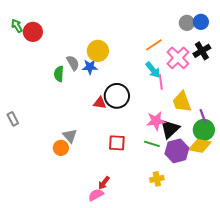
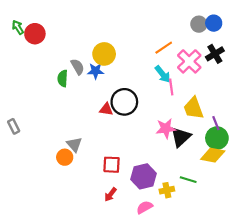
red square: (117, 143) -> (112, 165), moved
green line: (152, 144) -> (188, 180), moved
purple hexagon: (177, 151) -> (143, 176), moved
pink semicircle: (96, 195) -> (145, 207), moved

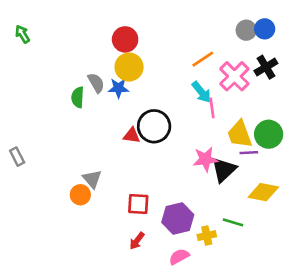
red circle: (35, 34) -> (125, 39), moved
purple line: (216, 123) -> (249, 153), moved, turned -72
green circle: (217, 138) -> (269, 134), moved

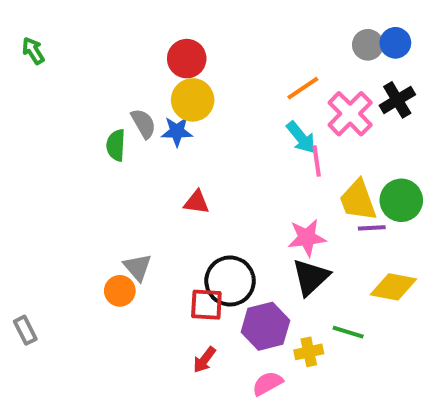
black circle: (154, 126) -> (230, 281), moved
gray rectangle: (17, 157) -> (25, 330), moved
black triangle: (224, 170) -> (311, 277), moved

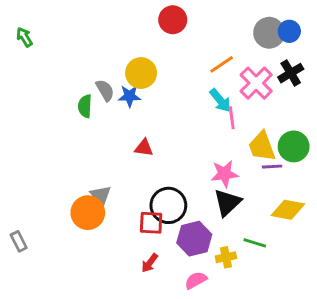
gray circle: (368, 45) -> (269, 33), size x1.4
red circle: (187, 59) -> (173, 20), moved
orange circle: (120, 291) -> (88, 213), size x1.5

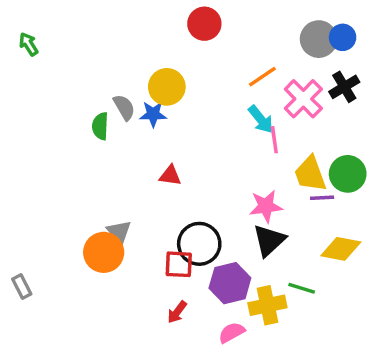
yellow cross: (226, 257) -> (267, 305), size x1.5

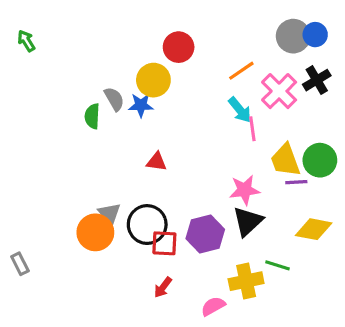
red circle: (204, 24) -> (179, 47), moved
black circle: (199, 244) -> (147, 225), moved
purple hexagon: (230, 283) -> (205, 234), moved

